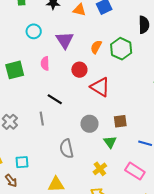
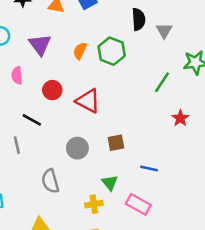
red circle: (79, 70) -> (52, 90), moved
green triangle: (110, 142) -> (110, 183), moved
yellow cross: (100, 169) -> (94, 204), turned 32

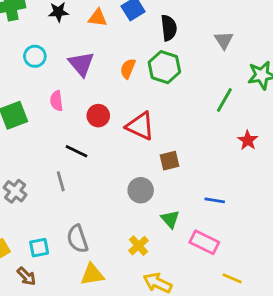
black semicircle: (139, 19) -> (169, 28), moved
brown square: (116, 143) -> (170, 161), moved
gray circle: (77, 148) -> (141, 190), moved
gray semicircle: (50, 181) -> (77, 239), moved
yellow cross: (94, 204) -> (139, 246), moved, turned -30

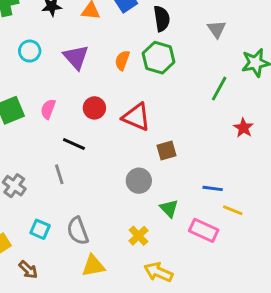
pink semicircle: (57, 101) -> (48, 109), moved, turned 30
cyan square: (39, 248) -> (40, 229), moved, turned 36
yellow line: (232, 278) -> (233, 210), moved

